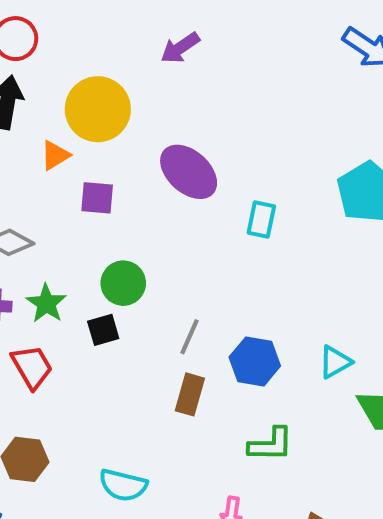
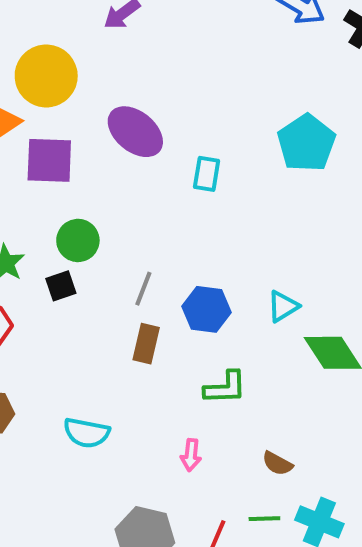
purple square: (97, 198) -> (49, 160), size x1.5

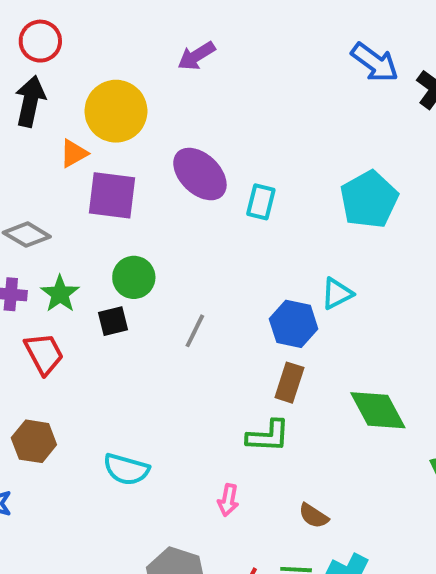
cyan rectangle: (207, 174) -> (261, 202), moved
cyan triangle: (283, 306) -> (337, 294), moved
blue hexagon: (207, 309) -> (294, 324), moved
brown rectangle: (146, 344) -> (289, 383), moved

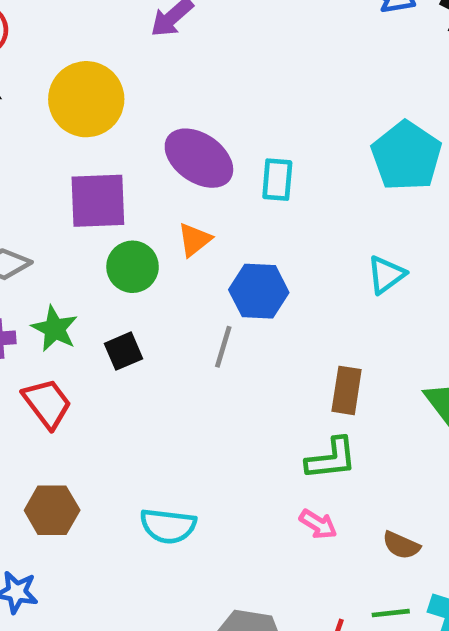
orange triangle: (74, 153) -> (194, 240), moved
green circle: (134, 277) -> (133, 267), moved
blue hexagon: (294, 324) -> (259, 291), moved
pink arrow: (228, 500) -> (318, 524), moved, turned -60

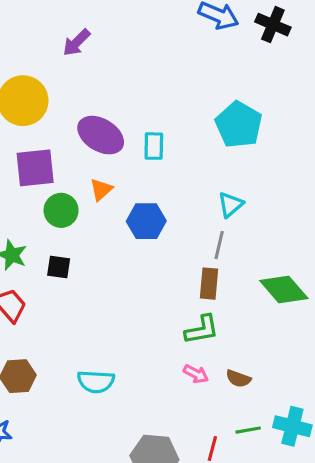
gray line: (223, 347) -> (219, 245), moved
black square: (123, 351) -> (59, 267), turned 35
brown semicircle: (401, 545) -> (238, 379), moved

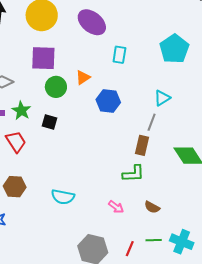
purple ellipse: (101, 135) -> (92, 22), moved
pink arrow: (196, 374) -> (116, 207), moved

